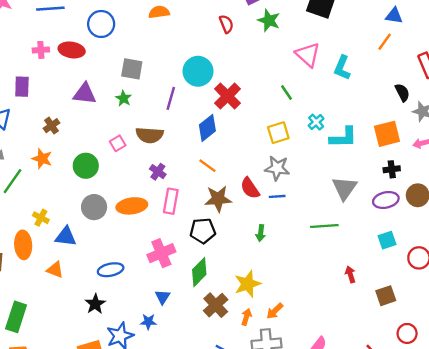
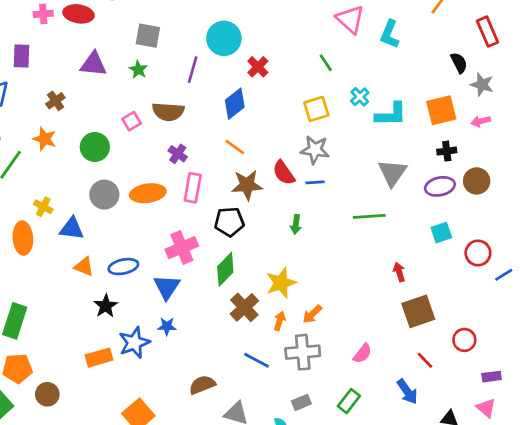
red cross: (228, 96) -> (258, 67), size x0.7
orange triangle: (55, 270) -> (84, 267), moved
brown square: (386, 296) -> (418, 311), moved, size x1.4
blue triangle: (163, 297) -> (167, 287), moved, size x1.5

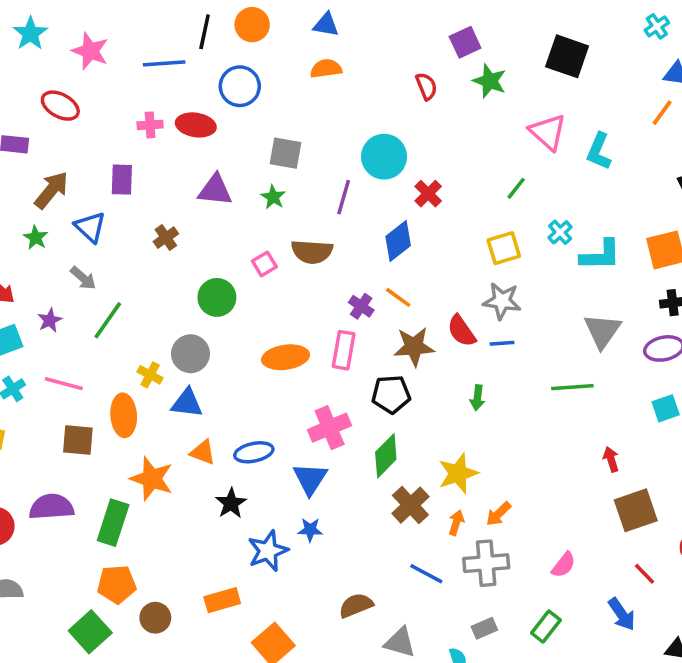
green line: (326, 63) -> (516, 188), turned 72
orange star: (45, 139) -> (152, 479), moved, size x1.4
purple cross: (178, 154) -> (361, 306), moved
gray circle: (104, 195) -> (191, 354), moved
orange rectangle: (99, 358) -> (222, 600), moved

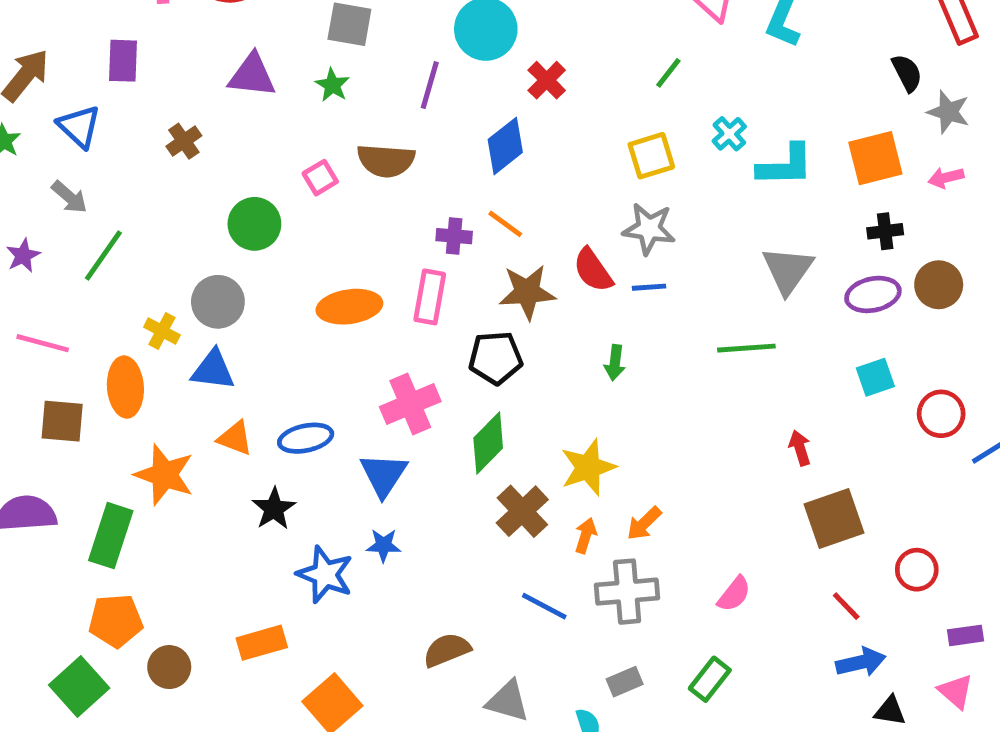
purple cross: (361, 306) -> (454, 236), turned -30
blue star: (268, 551) -> (325, 575), turned -30
blue arrow: (622, 614) -> (861, 662), moved, turned -68

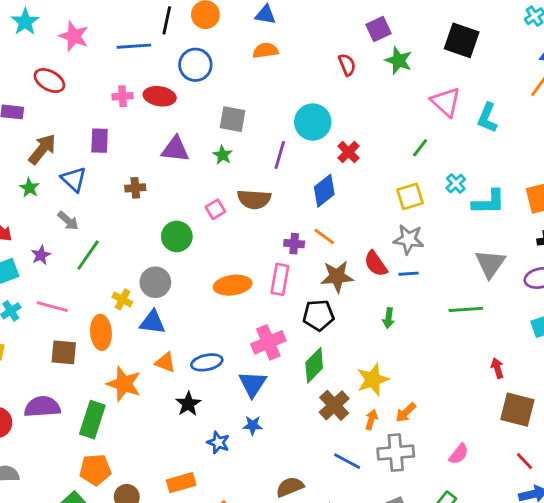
brown cross: (184, 141) -> (135, 188), turned 30
brown square: (834, 519) -> (517, 410), turned 33
blue star: (325, 575) -> (218, 443), size x0.7

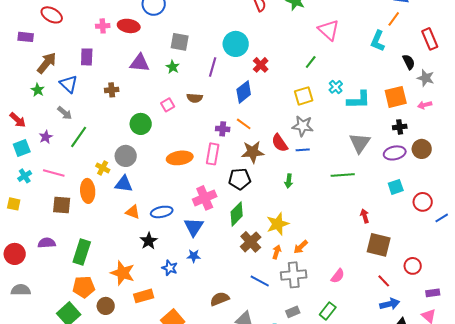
cyan L-shape: (487, 118) -> (378, 41), moved
brown semicircle: (254, 199) -> (195, 98), size x0.7
orange star: (124, 384) -> (123, 273), moved
purple semicircle: (42, 407) -> (47, 243), size x0.7

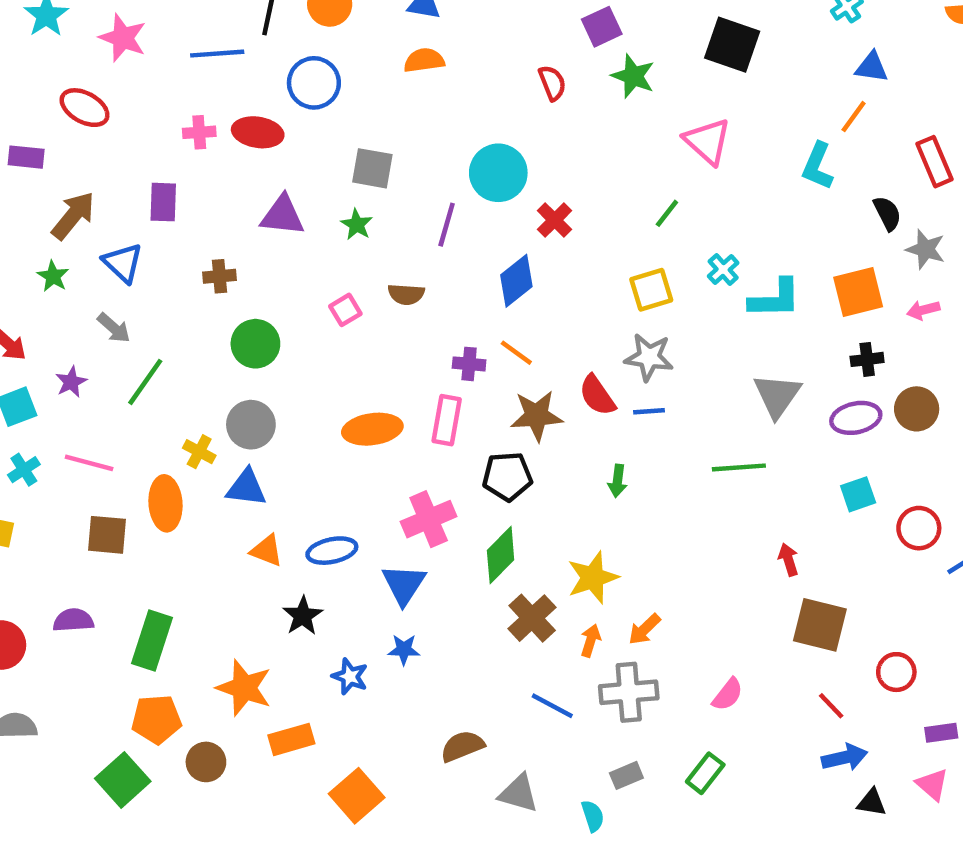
green circle: (141, 124) -> (255, 344), moved

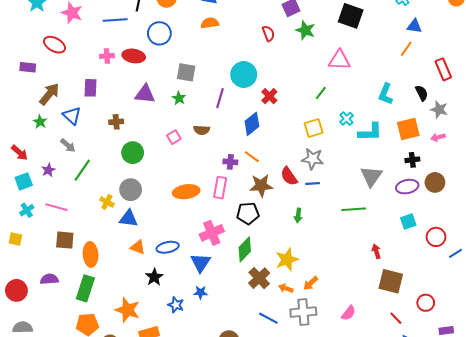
pink triangle: (707, 141) -> (339, 60), turned -40
cyan L-shape: (818, 166) -> (386, 94), moved
orange ellipse: (165, 503) -> (90, 254), moved
orange arrow: (590, 641) -> (286, 288), turned -88

